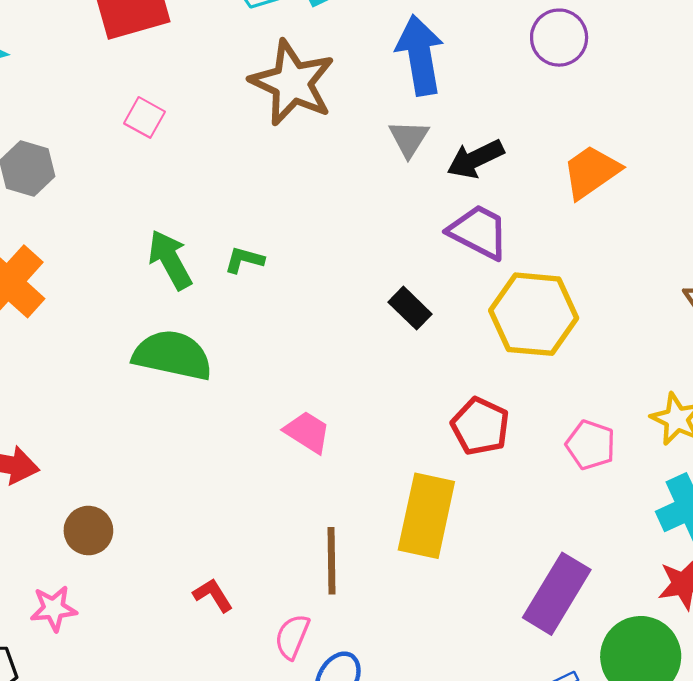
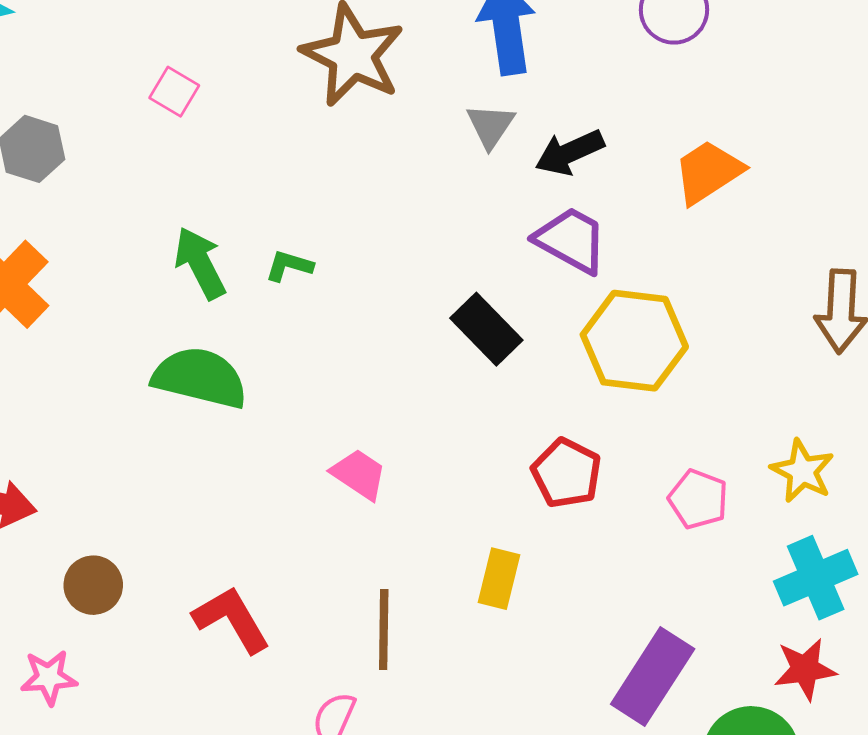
black rectangle: (410, 308) -> (486, 329), size x1.4
yellow rectangle: (426, 516) -> (499, 579), size x0.6
red L-shape: (213, 595) -> (232, 619), moved, size x1.6

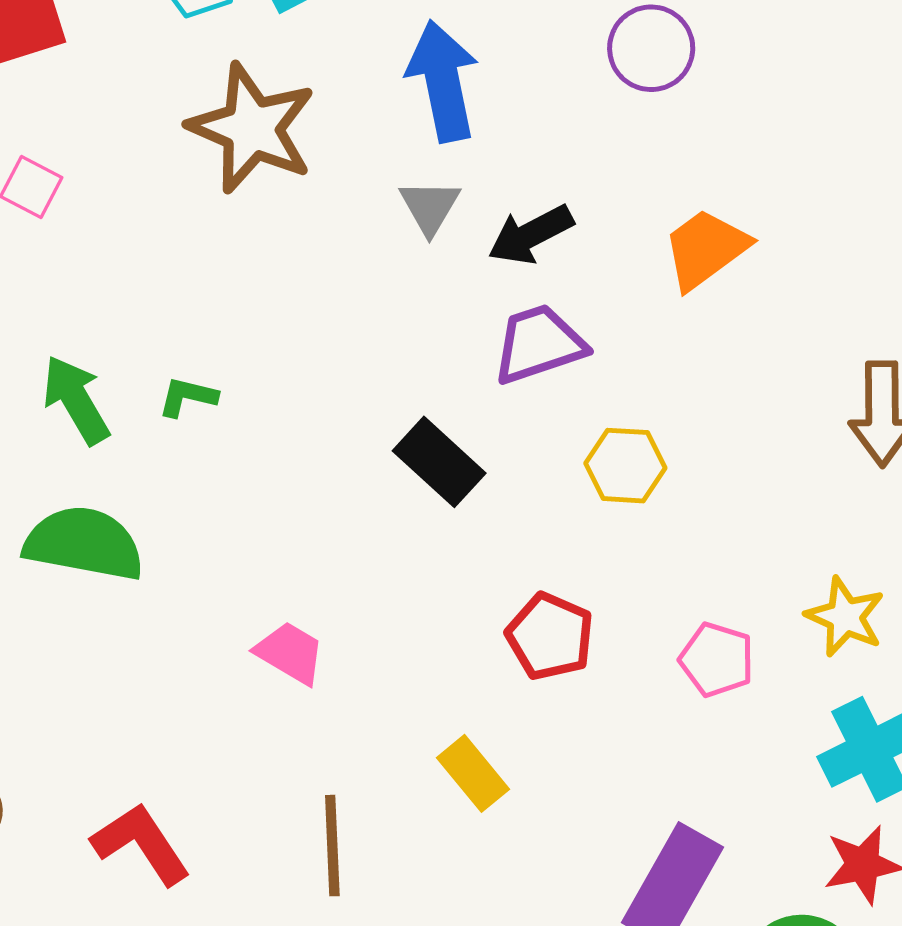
purple trapezoid: (571, 240) -> (539, 344), turned -44
yellow hexagon: (634, 341) -> (625, 466), size x0.6
yellow rectangle: (499, 579) -> (473, 773), turned -50

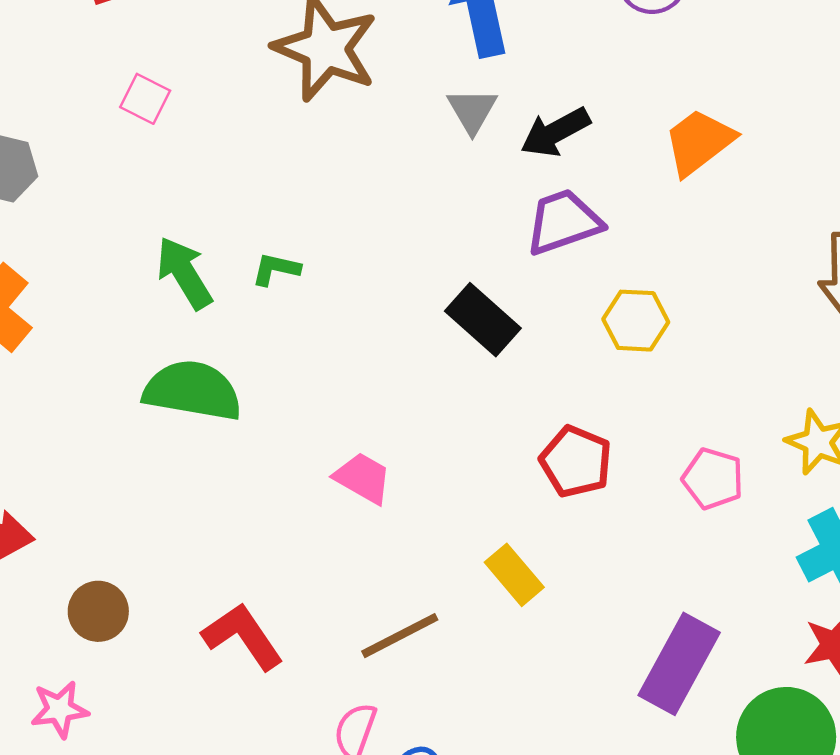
brown line: (332, 846) -> (400, 636), turned 66

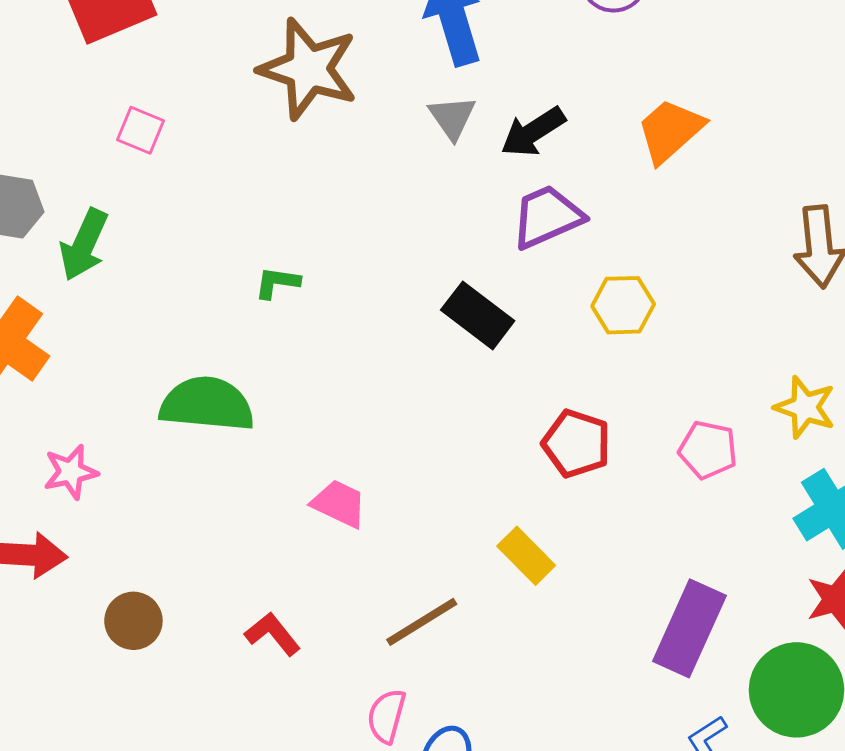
green arrow: (184, 273) -> (84, 245), moved, turned -120
pink trapezoid: (363, 478) -> (339, 504), moved
red L-shape: (243, 636) -> (273, 634), size x0.7
pink star: (59, 709) -> (71, 472), moved

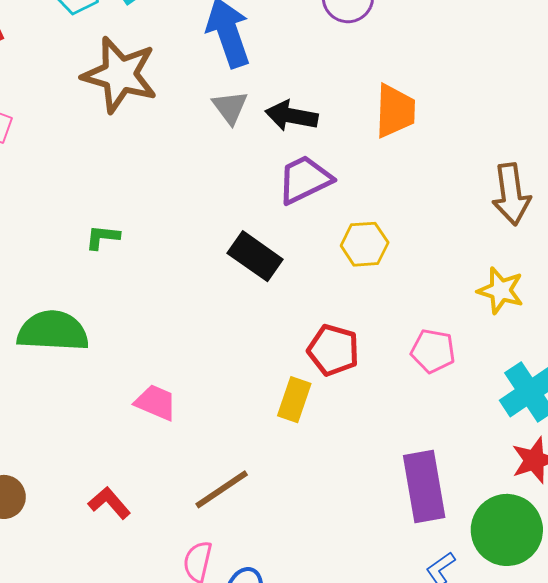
orange trapezoid: (670, 131) -> (395, 111), turned 136
black arrow: (533, 132) -> (291, 116), turned 45
yellow star: (805, 407) -> (501, 290), moved
yellow rectangle: (526, 556) -> (294, 400), moved, turned 66
purple rectangle: (689, 628) -> (424, 487), turned -32

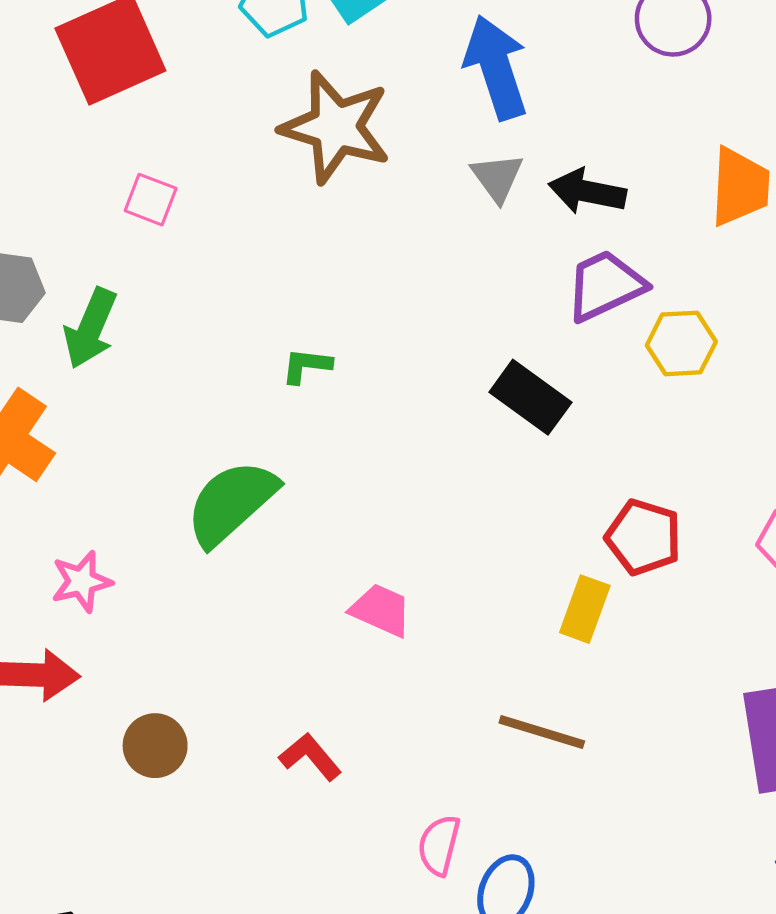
yellow hexagon: (365, 244) -> (681, 343), moved
green semicircle: (53, 331) -> (231, 503), turned -46
brown line: (222, 489) -> (542, 732), moved, turned 50

